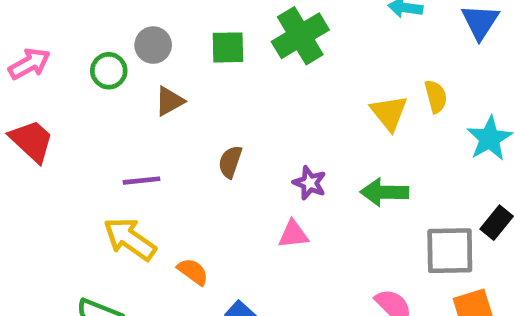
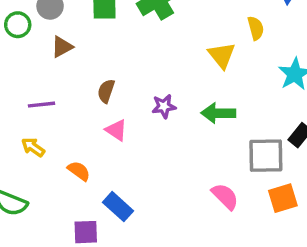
yellow semicircle: (436, 96) -> (256, 28), moved
purple star: (310, 183) -> (164, 106), turned -30
pink triangle: (293, 234) -> (116, 130), moved, turned 40
yellow arrow: (130, 239) -> (33, 147), size x0.6

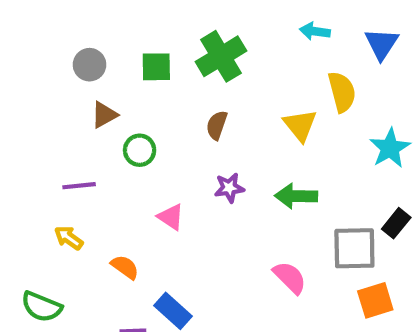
green circle: (18, 25) -> (140, 150), moved
yellow semicircle: (256, 28) -> (342, 92), size x1.4
brown semicircle: (106, 91) -> (217, 125), moved
pink semicircle: (225, 196) -> (290, 277), moved

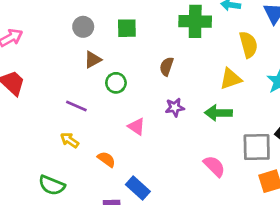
green cross: (221, 56) -> (195, 21), moved, turned 32
yellow triangle: (300, 125) -> (231, 79), moved, turned 50
purple line: (79, 186) -> (76, 106), turned 30

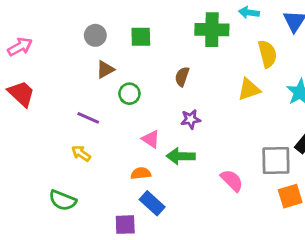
green arrow: (218, 113) -> (181, 156), moved
orange semicircle: (106, 159) -> (141, 173), moved, turned -42

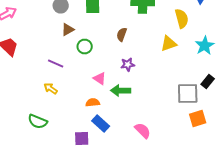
pink semicircle: (232, 180) -> (143, 130), moved

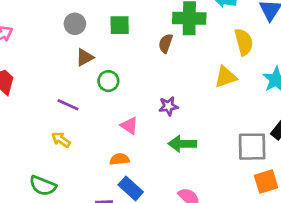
brown semicircle: (122, 34) -> (166, 43), moved
green arrow: (121, 90) -> (182, 144), moved

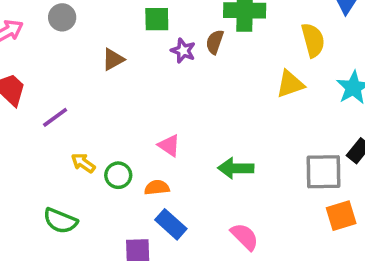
gray circle: (75, 24) -> (62, 17), moved
green circle: (108, 81) -> (118, 175), moved
purple line: (68, 105) -> (55, 117), moved, turned -60
purple star: (168, 106) -> (183, 51), moved, turned 30

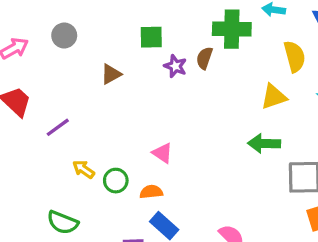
green arrow: (236, 168) -> (264, 143), moved

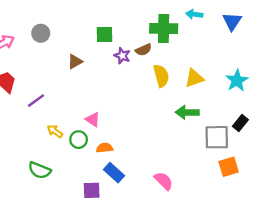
yellow semicircle: (295, 56) -> (161, 76), moved
brown semicircle: (204, 58) -> (144, 50), turned -133
pink triangle: (162, 153) -> (93, 119), moved

